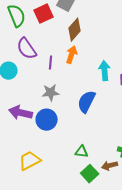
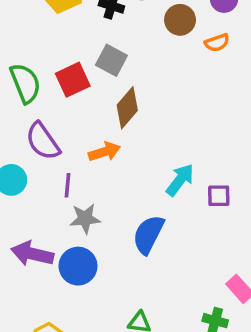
orange arrow: (72, 55) -> (104, 152), moved, turned 54
purple line: (51, 63) -> (67, 185), moved
cyan arrow: (105, 71) -> (180, 180), turned 42

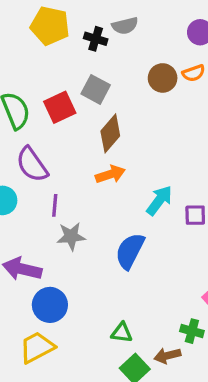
brown circle: (180, 20) -> (163, 78), moved
orange arrow: (104, 152) -> (110, 174), moved
blue circle: (78, 266) -> (50, 305), moved

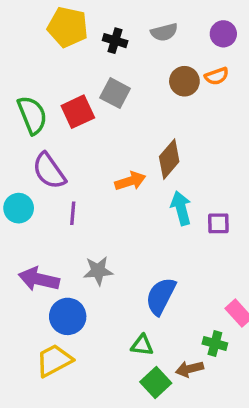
gray semicircle: (125, 26) -> (164, 32), moved
brown diamond: (110, 133) -> (169, 159), moved
cyan arrow: (159, 200) -> (181, 208), turned -52
gray star: (71, 236) -> (98, 271), moved
blue semicircle: (130, 251) -> (161, 296), moved

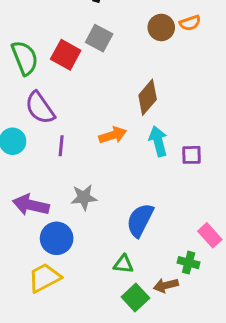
red square: (78, 112) -> (66, 55), turned -36
orange arrow: (130, 181) -> (113, 135), moved

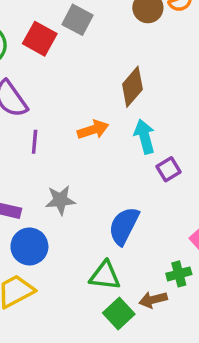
purple square: (192, 155) -> (169, 169), moved, turned -30
green cross: (189, 263) -> (179, 274), turned -30
green triangle: (123, 264) -> (105, 276), size x1.4

